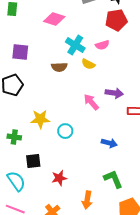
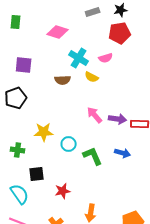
purple arrow: (114, 93) -> (118, 119), moved
blue arrow: (109, 143) -> (123, 153), moved
green L-shape: (113, 179) -> (93, 156), moved

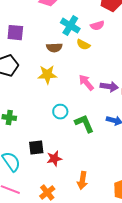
yellow star: (44, 132) -> (47, 75), moved
black square: (37, 174) -> (36, 148), moved

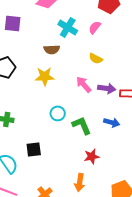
pink semicircle: (97, 26) -> (95, 27), turned 144
purple square: (15, 33) -> (13, 23), moved
yellow semicircle: (83, 45) -> (96, 58), moved
red star: (54, 159) -> (92, 156), moved

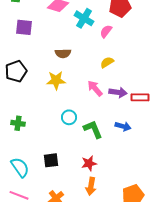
cyan cross: (68, 27) -> (84, 18), moved
yellow semicircle: (96, 58) -> (107, 62), turned 120
black square: (34, 149) -> (51, 160), moved
red star: (92, 156) -> (89, 163), moved

